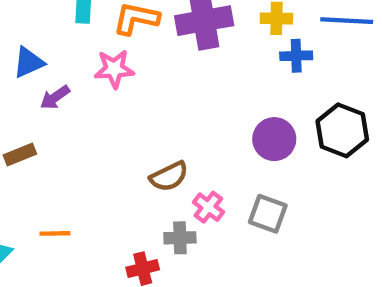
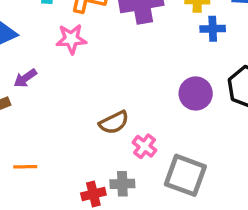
purple arrow: (55, 97) -> (25, 78), moved
gray square: (268, 214) -> (185, 175), moved, size x1.4
gray cross: (180, 238) -> (122, 184), moved

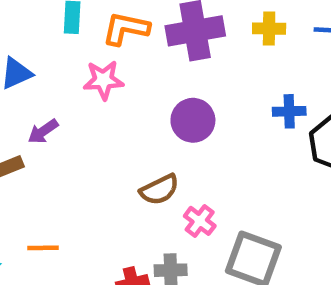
blue cross: (213, 29) -> (289, 111), moved
purple circle: (196, 94) -> (193, 120), moved

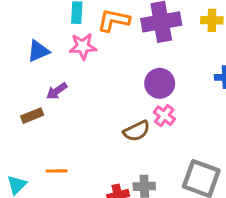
pink star: (103, 80) -> (83, 46), moved
pink cross: (200, 221) -> (164, 116), moved

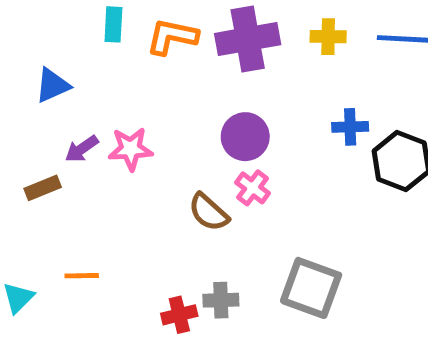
pink star: (83, 46) -> (130, 149), moved
brown semicircle: (137, 131) -> (209, 212), turned 68

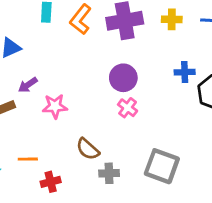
orange L-shape: (172, 37) -> (81, 19), turned -64
pink star: (130, 149) -> (55, 106), moved
brown semicircle: (209, 212) -> (88, 149), moved
red cross: (179, 315) -> (51, 182), moved

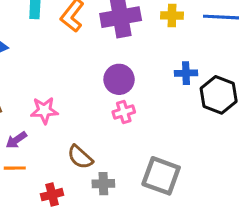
purple arrow: (28, 85) -> (16, 140), moved
pink cross: (128, 108) -> (124, 112), turned 36
red cross: (51, 182) -> (52, 195), moved

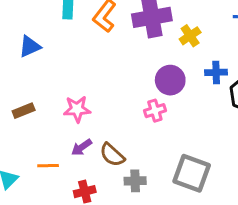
yellow cross: (172, 16) -> (190, 36), moved, turned -35
purple circle: (119, 79) -> (170, 80), moved
purple arrow: (16, 140) -> (82, 147), moved

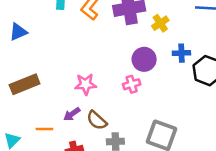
blue triangle: (30, 46) -> (18, 32), moved
pink star: (77, 109) -> (86, 84), moved
brown rectangle: (24, 111) -> (25, 84), size x1.6

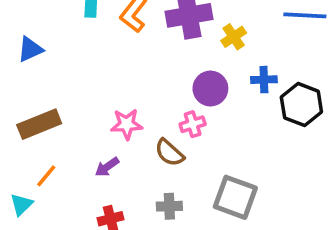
brown semicircle: (97, 120) -> (169, 153), moved
orange line: (44, 129) -> (46, 176), moved, turned -49

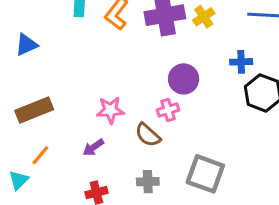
yellow cross: (234, 37) -> (204, 17), moved
blue cross: (264, 80) -> (241, 62), moved

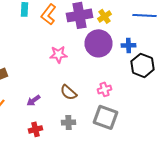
purple circle: (184, 79) -> (98, 43), moved, size x1.4
pink star: (110, 110) -> (58, 54), moved
pink cross: (168, 110) -> (104, 89), moved

